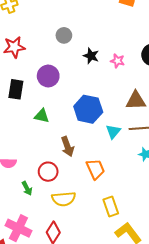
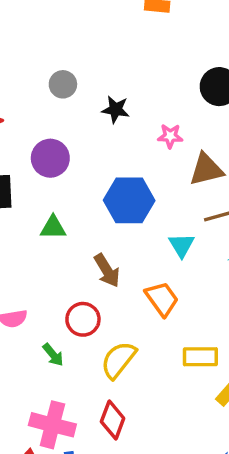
pink star: (118, 61) -> (170, 136), moved
cyan triangle: (113, 132) -> (182, 245), moved
yellow semicircle: (64, 199) -> (118, 360), turned 145
yellow rectangle: (111, 207) -> (200, 357), turned -60

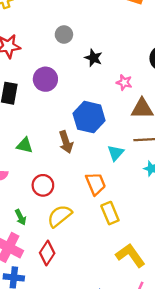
green triangle: (53, 228) -> (25, 145), moved
brown arrow: (107, 270) -> (66, 142), moved
green arrow: (53, 355) -> (21, 217), moved
yellow rectangle: (200, 357) -> (110, 213), moved, turned 55

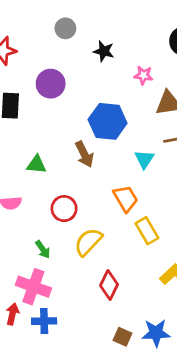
red diamond: (47, 253) -> (109, 285), moved

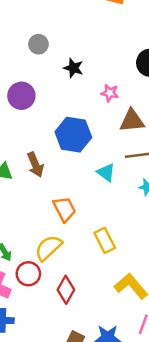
brown arrow: (84, 154) -> (35, 165), moved
cyan triangle: (144, 159) -> (106, 172), turned -30
orange trapezoid: (126, 198) -> (64, 209), moved
red circle: (64, 209) -> (28, 274), moved

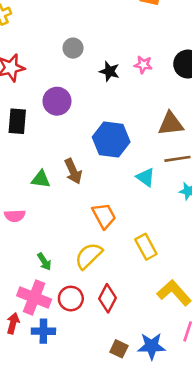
pink star: (110, 93) -> (143, 65), moved
red circle: (28, 274) -> (71, 299), moved

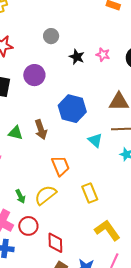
green arrow: (44, 262) -> (20, 196), moved
red diamond: (108, 298) -> (55, 243), moved, turned -35

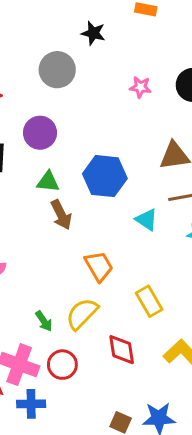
gray circle: (51, 36) -> (57, 70), size x1.5
black star: (77, 57) -> (93, 33), moved
green triangle: (16, 133) -> (48, 182), moved
red diamond: (55, 243) -> (122, 350), moved

